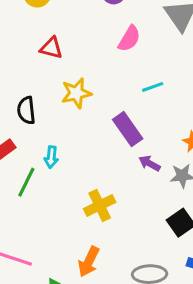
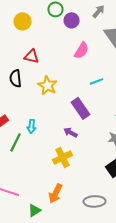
yellow star: (76, 93) -> (48, 85), turned -30
black semicircle: (26, 110) -> (16, 78), moved
purple arrow: (150, 163) -> (70, 132), moved

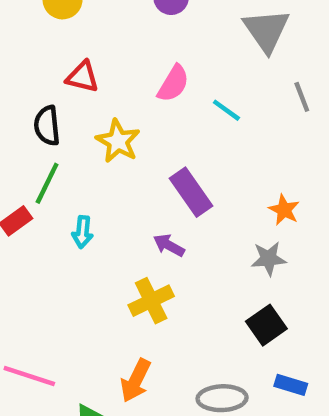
pink semicircle: (82, 50) -> (173, 84), moved
cyan line: (96, 81) -> (226, 110), moved, turned 56
green line: (16, 142) -> (47, 183), moved

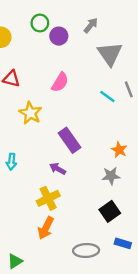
cyan line: (226, 110) -> (107, 96), moved
orange arrow: (136, 380) -> (46, 228), moved

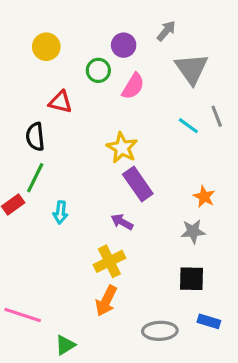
green circle: (40, 23) -> (98, 70), moved
pink semicircle: (60, 82) -> (133, 86), moved
yellow star: (30, 113) -> (122, 148), moved
black square: (110, 211) -> (191, 279), turned 36

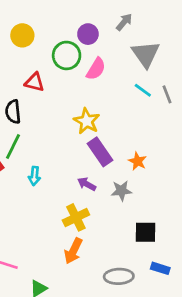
green circle: (98, 70) -> (67, 55), size x1.4
cyan line: (188, 126) -> (143, 90), moved
orange star: (204, 197) -> (138, 161), moved
gray star: (193, 231) -> (121, 191), moved

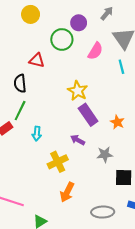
yellow circle: (22, 35) -> (31, 14), moved
pink semicircle: (96, 69) -> (95, 51), moved
cyan line: (143, 90) -> (121, 67), turned 40
gray star: (121, 191) -> (105, 155), moved
yellow cross: (76, 217) -> (58, 162), moved

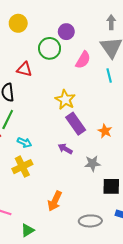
gray arrow: (107, 13) -> (111, 22), moved, turned -40
cyan arrow: (37, 134) -> (24, 142), turned -72
yellow cross: (58, 162) -> (22, 167), moved

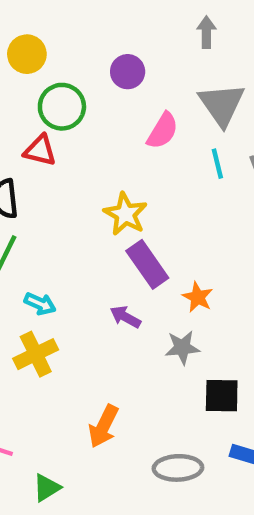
gray arrow: (111, 22) -> (206, 32), moved
green circle: (50, 48) -> (62, 107), moved
orange star: (105, 131) -> (198, 297), moved

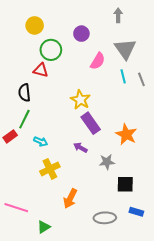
orange star: (198, 297) -> (126, 134), moved, size x1.5
yellow cross: (36, 354) -> (50, 169), moved

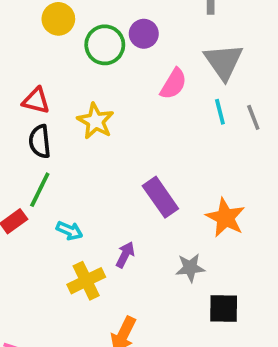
green circle: (51, 50) -> (105, 45), moved
red triangle: (41, 70) -> (36, 101), moved
yellow star: (80, 100) -> (95, 121), moved
purple arrow: (80, 148) -> (125, 255), moved, turned 88

